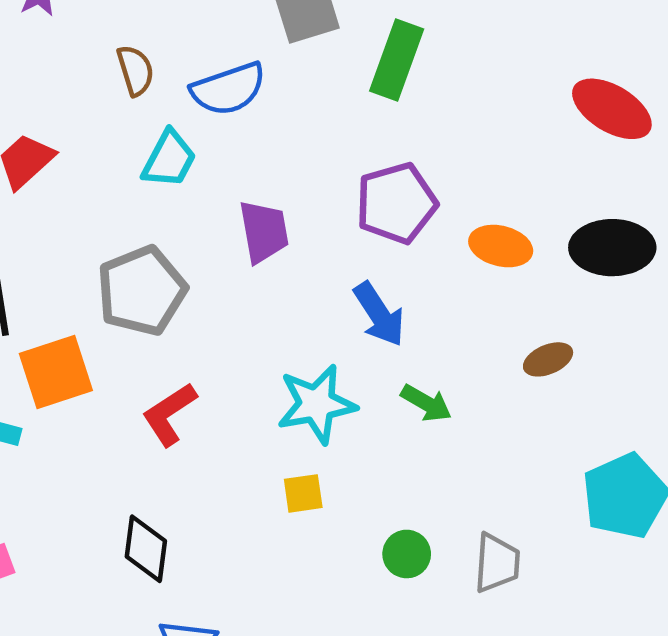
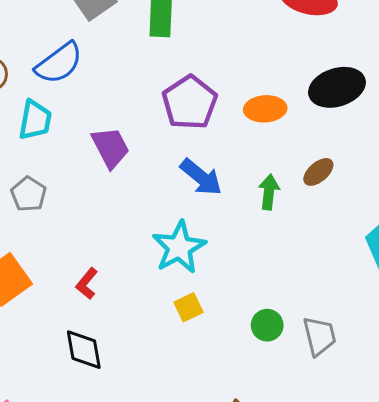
gray pentagon: (142, 291) -> (29, 194), moved, size x0.6
green arrow: (426, 403) -> (269, 192), moved, turned -96
red L-shape: (169, 414) -> (87, 284), size x0.7
black diamond: (146, 549) -> (84, 350), moved
gray trapezoid: (497, 563) -> (319, 336), moved

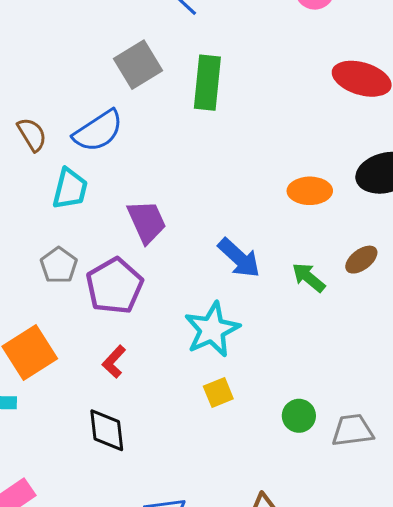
purple pentagon: (190, 103) -> (114, 286), moved
green arrow: (269, 192) -> (309, 277), turned -60
gray trapezoid: (319, 336) -> (353, 430), turned -87

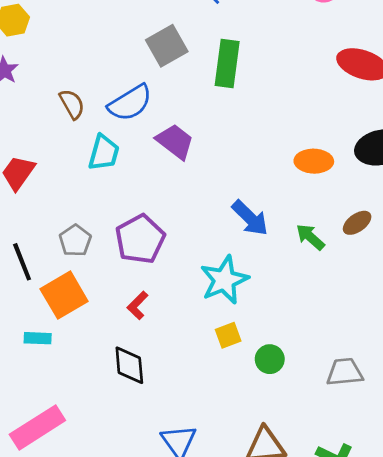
purple trapezoid: (147, 222) -> (175, 141), moved, turned -30
gray pentagon: (59, 265) -> (75, 241), moved
green circle: (299, 416) -> (270, 359), moved

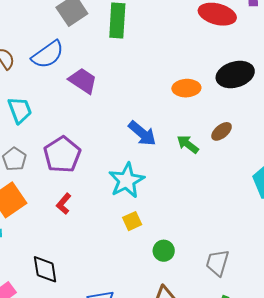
cyan trapezoid: (104, 153) -> (20, 110), moved, turned -32
green circle: (270, 359) -> (164, 251), moved
black diamond: (129, 365) -> (45, 269), moved
gray trapezoid: (345, 372) -> (217, 263), moved, turned -64

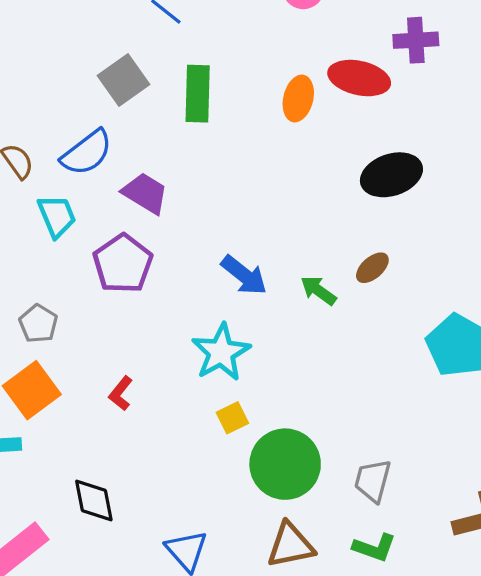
orange ellipse: (186, 88) -> (298, 98), moved, turned -72
cyan trapezoid: (20, 110) -> (57, 216), moved
purple pentagon: (62, 155) -> (123, 264), moved
green circle: (164, 251) -> (285, 464), size x2.0

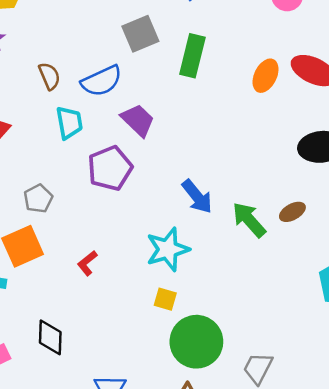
green arrow: (318, 290) -> (249, 220), size x1.4
yellow square: (232, 418) -> (165, 299), turned 30

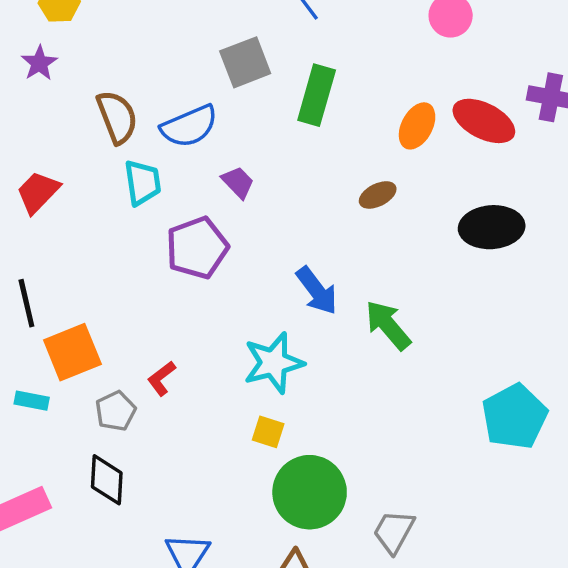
brown semicircle: (49, 76) -> (117, 117), size x1.4
purple trapezoid: (138, 120) -> (238, 182), size x0.7
gray pentagon: (38, 199) -> (116, 411), moved
brown ellipse: (292, 212) -> (378, 195), moved

